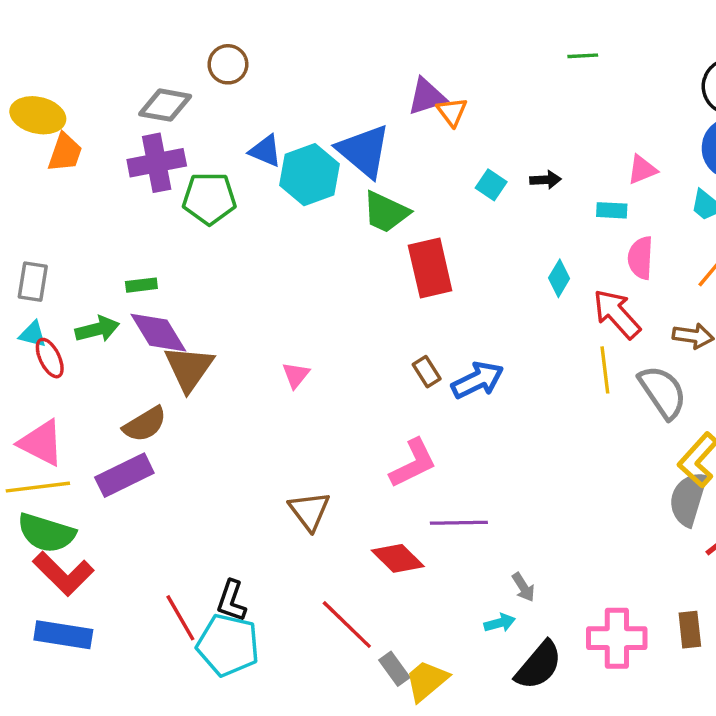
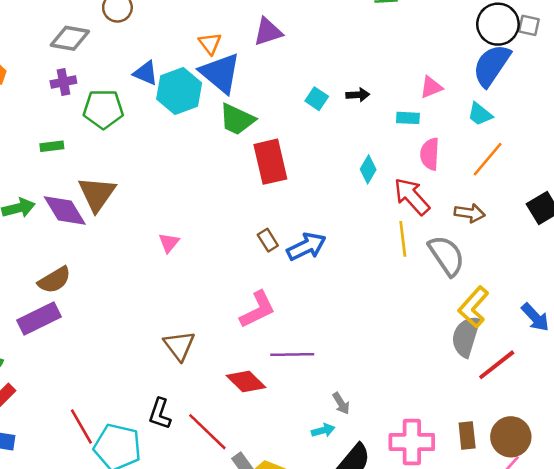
orange triangle: (452, 112) -> (210, 43), moved
purple cross: (157, 163) -> (63, 82), size x0.6
green rectangle: (141, 285) -> (52, 146), moved
brown triangle: (189, 368) -> (97, 194), moved
black L-shape: (231, 601) -> (160, 414), moved

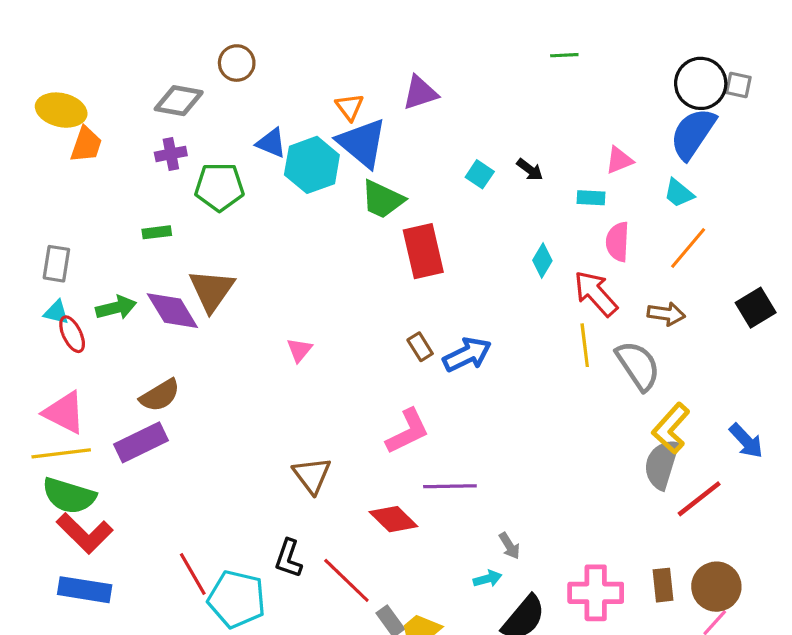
black arrow: (358, 95) -> (530, 170), turned 40

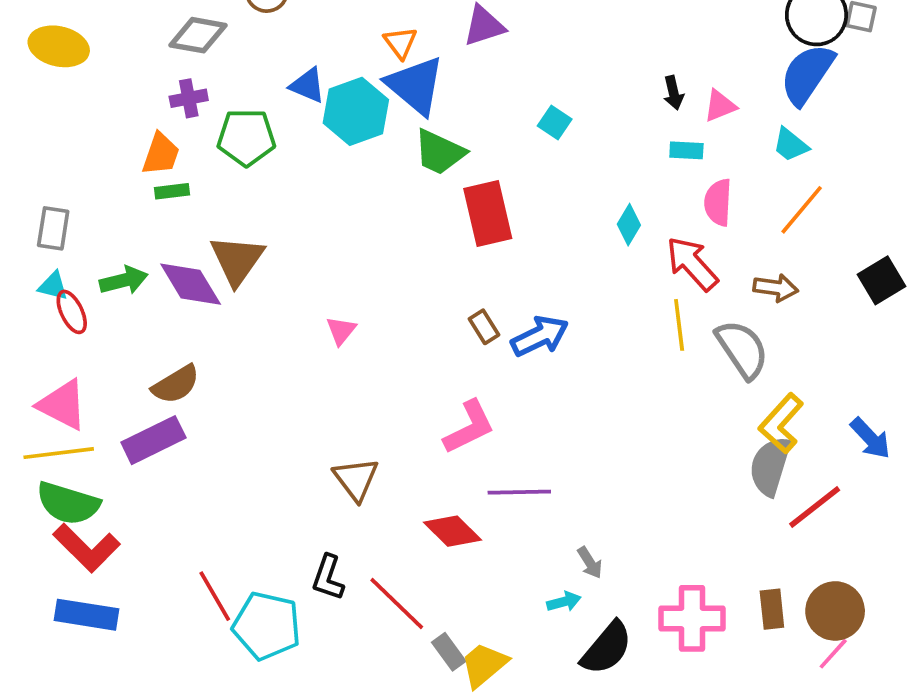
orange trapezoid: (86, 145) -> (161, 154), moved
black arrow: (530, 170) -> (673, 93), moved, turned 40

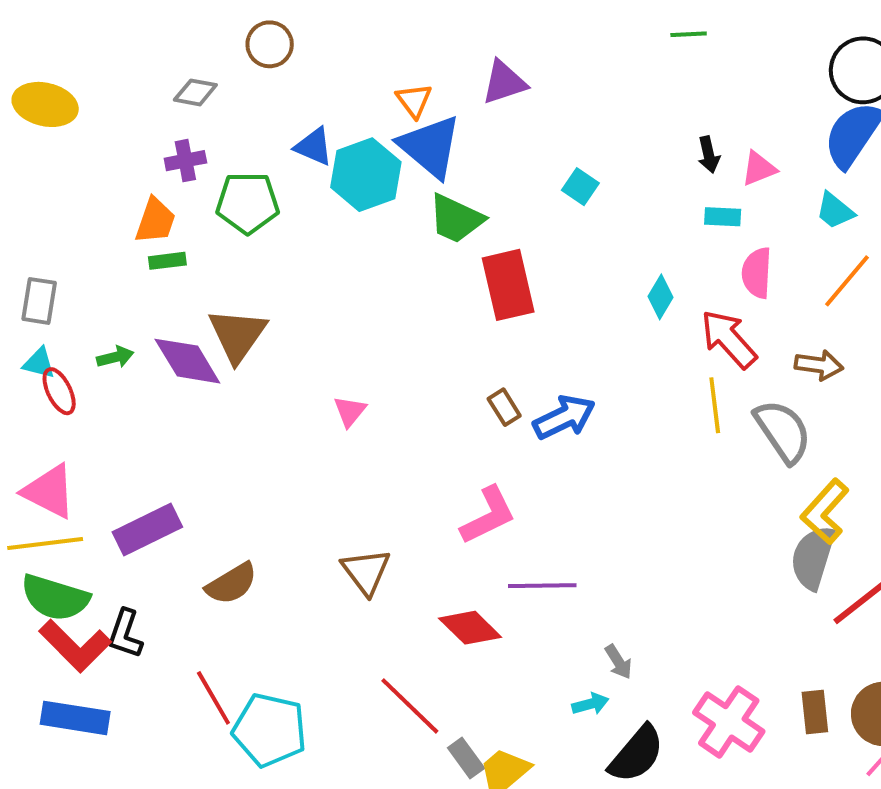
gray diamond: (198, 35) -> (195, 92), size x0.7
green arrow: (124, 280) -> (115, 357), size x0.7
brown semicircle: (176, 384) -> (232, 584), moved
black L-shape: (328, 578) -> (125, 634), moved
pink cross: (692, 618) -> (729, 722), turned 34

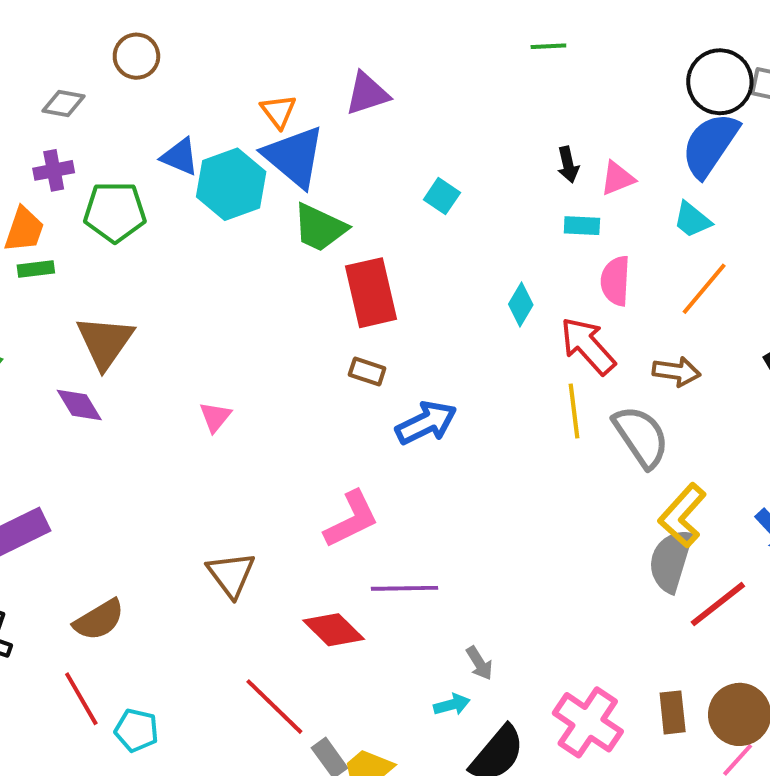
purple diamond: (187, 361) -> (79, 405), moved, size x0.7
brown rectangle: (504, 407) -> (367, 372), moved, turned -40
brown semicircle: (232, 584) -> (99, 620), moved
cyan pentagon: (270, 730) -> (136, 730), size x0.6

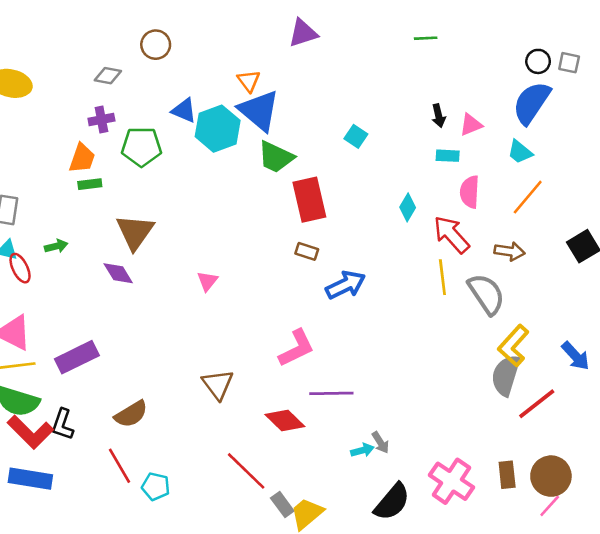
black circle: (720, 82) -> (538, 61), size x0.6
purple triangle: (367, 94) -> (303, 33), moved
cyan arrow: (452, 705) -> (362, 450), moved

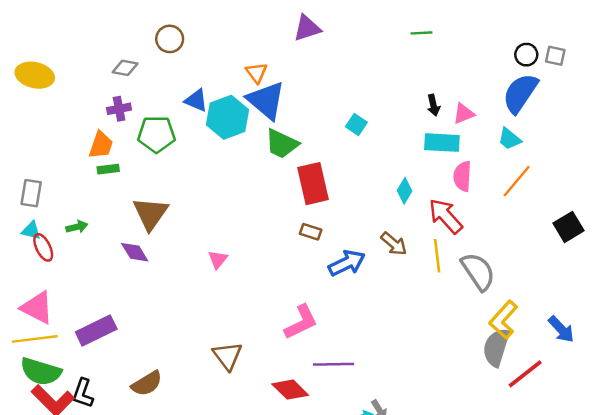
cyan rectangle: (448, 156) -> (442, 143), size x1.6
brown arrow: (510, 251) -> (394, 244), moved, turned 32

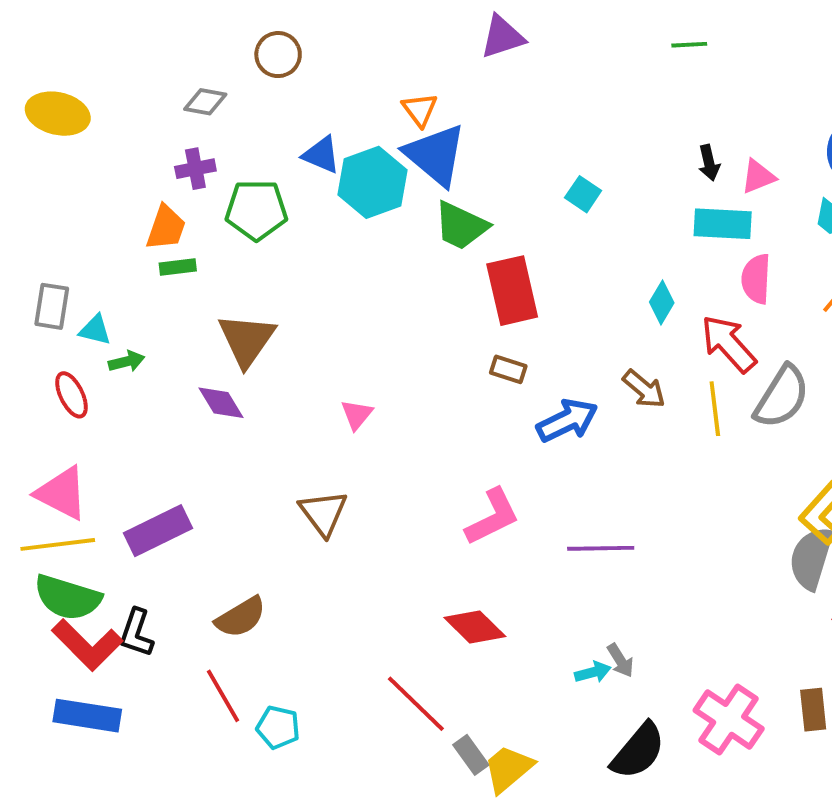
cyan triangle: (31, 231) -> (95, 330), moved
gray semicircle: (478, 271) -> (782, 397), moved, turned 66
brown triangle: (228, 356) -> (323, 513), moved
purple line: (334, 364) -> (601, 548), moved

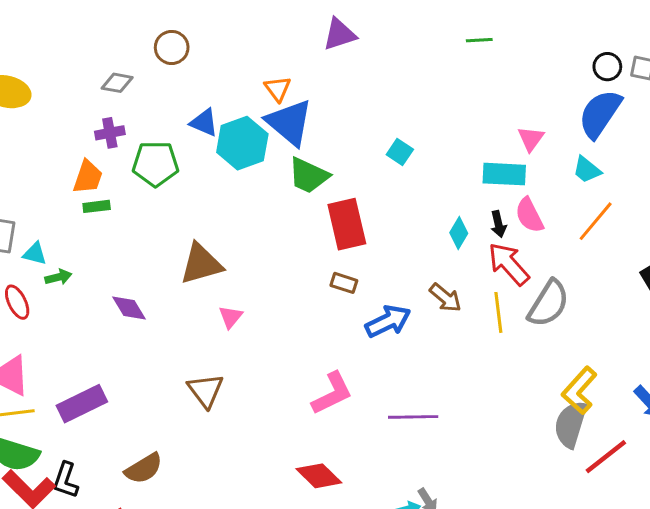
black arrow: (709, 163) -> (498, 224), moved
pink triangle: (758, 177) -> (531, 139), turned -32
pink semicircle: (756, 279) -> (529, 215), turned -30
brown triangle: (247, 340) -> (201, 264), moved, turned 39

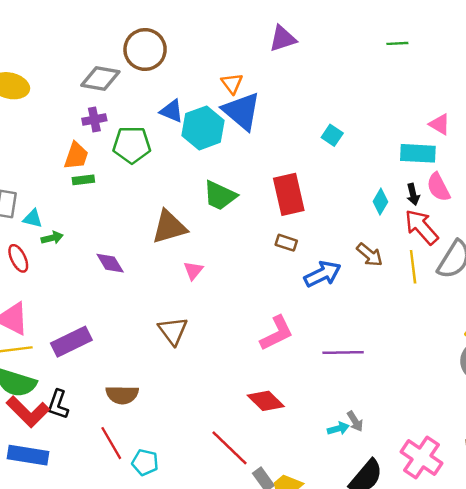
brown circle: (172, 47) -> (145, 50), size x1.5
gray diamond: (117, 83) -> (100, 78), size x1.5
pink triangle: (531, 139) -> (440, 124), turned -35
green trapezoid: (309, 176) -> (220, 196), moved
brown semicircle: (144, 468) -> (122, 395), turned 32

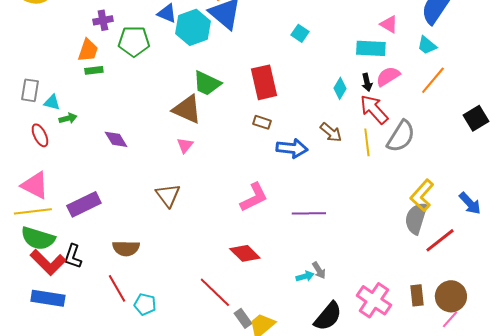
pink semicircle: (438, 187) -> (388, 76), turned 85
brown triangle: (169, 227) -> (187, 109), moved, turned 40
blue arrow: (323, 274) -> (292, 148), turned 32

